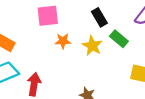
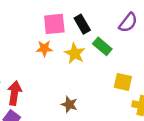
pink square: (48, 16) -> (54, 24), moved

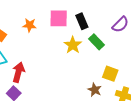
orange star: (44, 48) -> (29, 25), moved
brown star: (69, 104) -> (95, 90), moved

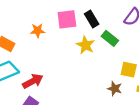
red arrow: (18, 72) -> (33, 81), turned 54

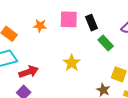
yellow star: (86, 45) -> (72, 63), moved

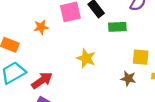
green rectangle: (106, 43) -> (117, 27), turned -35

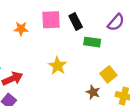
yellow square: (141, 57) -> (108, 74), turned 35

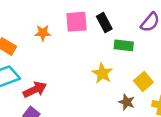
yellow star: (57, 66) -> (102, 73), moved

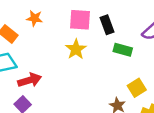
orange star: (43, 33) -> (35, 18), moved
yellow star: (102, 73) -> (76, 49), moved

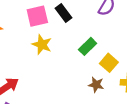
green rectangle: (123, 50) -> (88, 46), moved, turned -42

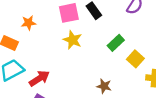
brown star: (96, 85) -> (104, 86), moved

